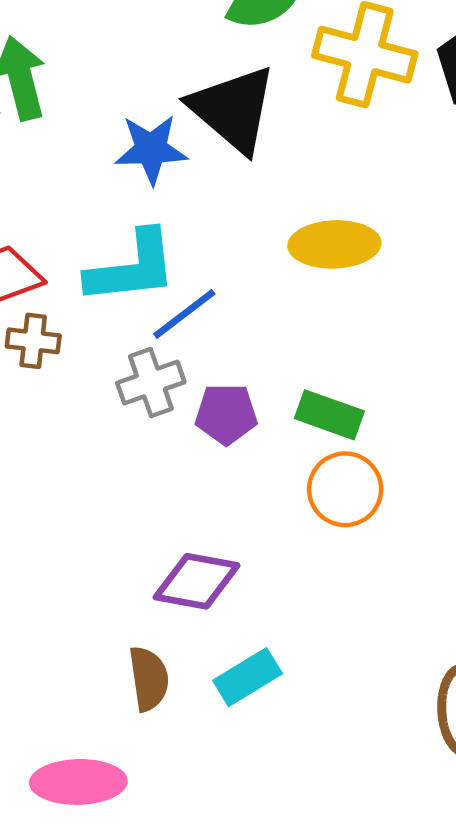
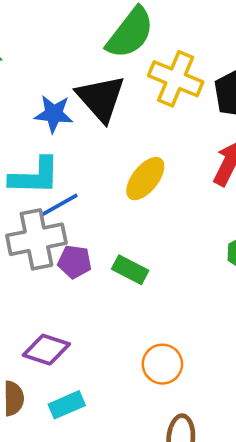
yellow ellipse: (334, 244) -> (145, 179), turned -57
gray cross: (151, 383) -> (36, 239), size x1.6
orange circle: (345, 489) -> (162, 364), moved

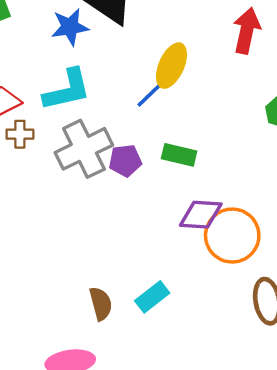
blue line: (59, 205) -> (152, 92), moved
purple diamond: (46, 350) -> (201, 215), moved
orange circle: (162, 364) -> (232, 236), size x1.4

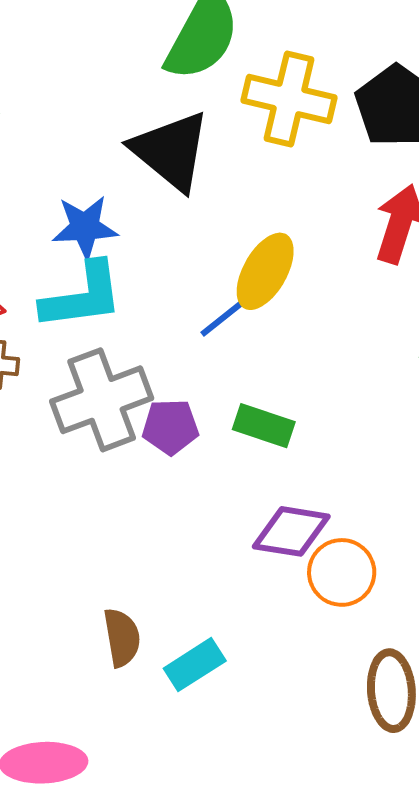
blue star: (70, 27) -> (85, 227), moved
orange circle: (232, 236) -> (342, 572), size x0.7
brown semicircle: (101, 304) -> (122, 638), moved

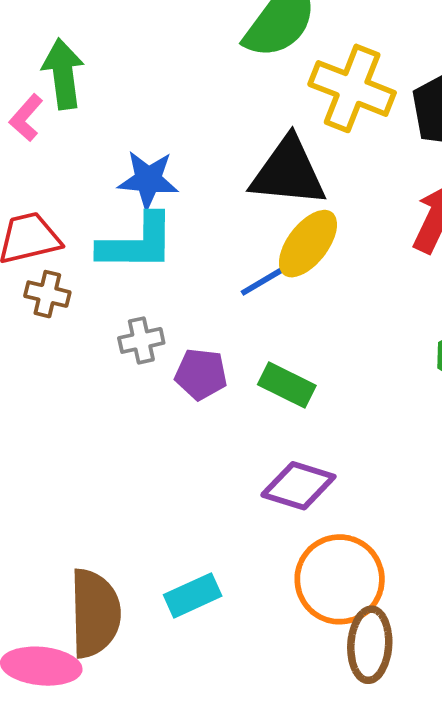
black triangle: (171, 151) -> (288, 172), moved, turned -42
gray cross: (102, 400) -> (141, 340), size x0.5
orange circle: (342, 572) -> (340, 579), moved, size x1.4
brown semicircle: (122, 638) -> (95, 613), moved, size x1.6

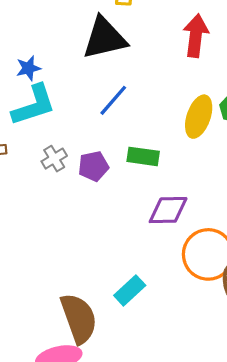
blue star: (148, 180) -> (28, 68), size x0.7
yellow ellipse: (308, 244) -> (199, 117), moved

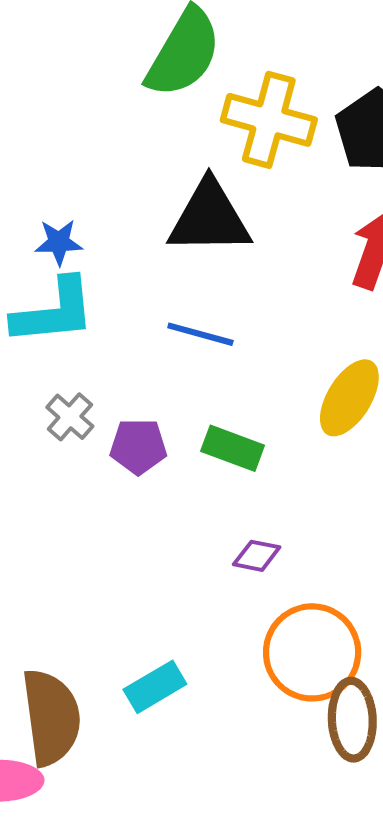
blue line: (113, 100) -> (200, 334), turned 52
gray cross: (54, 159) -> (70, 417), turned -30
purple diamond: (168, 210) -> (257, 556), size x0.6

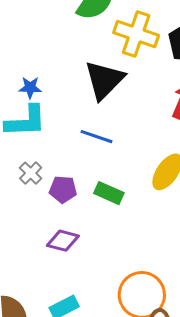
black triangle: (209, 218) -> (104, 80), turned -48
purple diamond: (257, 556) -> (63, 241), moved, size x1.4

